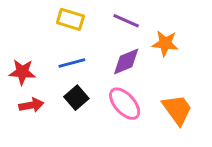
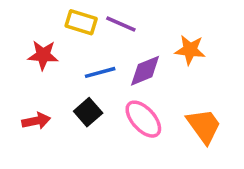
purple line: (126, 21) -> (121, 24), moved
blue line: (72, 63) -> (100, 72), moved
red star: (22, 72) -> (43, 55), moved

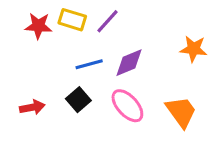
purple line: (121, 24) -> (108, 21), turned -72
orange star: (190, 50) -> (194, 49), moved
red star: (43, 55) -> (38, 26), moved

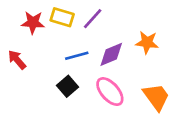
orange star: (194, 49) -> (147, 42), moved
red arrow: (32, 107) -> (17, 60), moved, turned -120

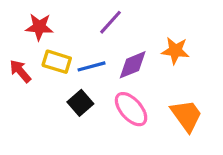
yellow rectangle: (62, 17) -> (57, 62), moved

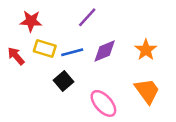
orange star: (175, 51) -> (146, 50), moved, turned 30
pink ellipse: (131, 109) -> (103, 103), moved

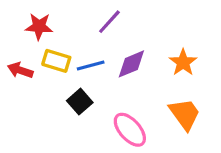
red arrow: (16, 56) -> (20, 70), turned -30

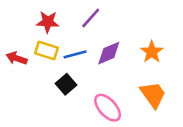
red star: (39, 26) -> (48, 22), moved

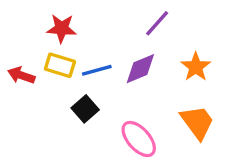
purple line: (91, 18) -> (157, 23), moved

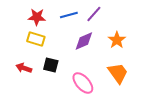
blue line: (97, 70) -> (69, 15), moved
red arrow: (21, 75) -> (24, 68), moved
black square: (85, 109) -> (51, 65), turned -35

